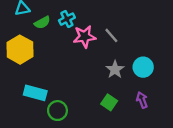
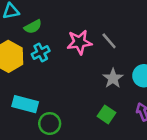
cyan cross: (67, 19) -> (41, 52), moved

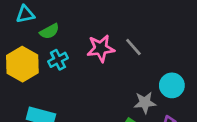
gray star: (113, 78) -> (145, 102), moved, turned 30

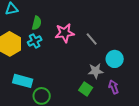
green semicircle: (49, 31) -> (37, 23), moved, turned -48
gray line: (133, 47) -> (92, 39), moved

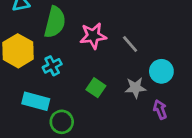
green semicircle: (37, 23) -> (55, 22), size x1.6
cyan cross: (35, 41) -> (52, 66), moved
green square: (86, 89) -> (96, 88), moved

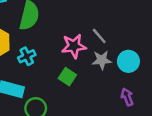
pink star: (93, 36) -> (74, 46), moved
gray star: (135, 88) -> (102, 60), moved

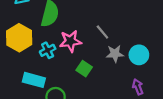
gray line: (99, 36) -> (102, 32), moved
pink star: (74, 46) -> (70, 41), moved

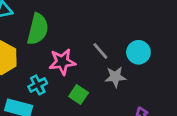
cyan cross: (48, 50) -> (38, 85), moved
cyan circle: (139, 55) -> (138, 52), moved

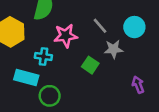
cyan cross: (38, 85) -> (43, 57), turned 35
green square: (79, 94) -> (90, 65), moved

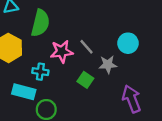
gray line: (100, 26) -> (87, 47), moved
purple arrow: (138, 85) -> (132, 99), size x1.6

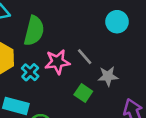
cyan circle: (128, 43) -> (117, 22), moved
cyan cross: (40, 72) -> (30, 72), moved, turned 35

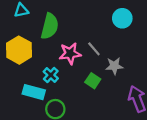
cyan cross: (30, 72) -> (51, 75), moved

